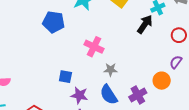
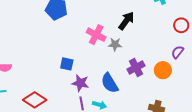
black arrow: (145, 24) -> (126, 21), moved
gray star: (111, 70) -> (115, 44), moved
purple cross: (138, 95) -> (136, 67), moved

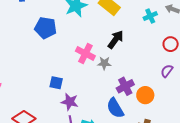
orange circle: (163, 70) -> (145, 95), moved
blue semicircle: (110, 83) -> (115, 108), moved

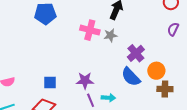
blue square: (56, 83) -> (50, 82), moved
orange circle: (145, 95) -> (156, 71), moved

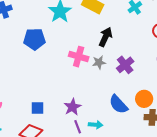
purple cross: (136, 53) -> (125, 65), moved
purple star: (85, 81) -> (72, 107), turned -30

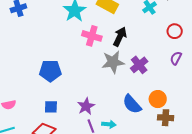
blue pentagon: (35, 39) -> (50, 71), moved
pink cross: (79, 57) -> (92, 36), moved
gray star: (99, 62) -> (113, 62), size x1.6

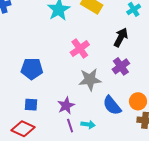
pink cross: (92, 36) -> (80, 49), moved, turned 36
black arrow: (120, 37) -> (121, 37), moved
gray star: (113, 62) -> (90, 80), moved

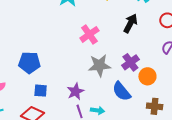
purple cross: (121, 66) -> (130, 62), moved
blue pentagon: (32, 69) -> (29, 63), moved
orange circle: (138, 101) -> (147, 76), moved

